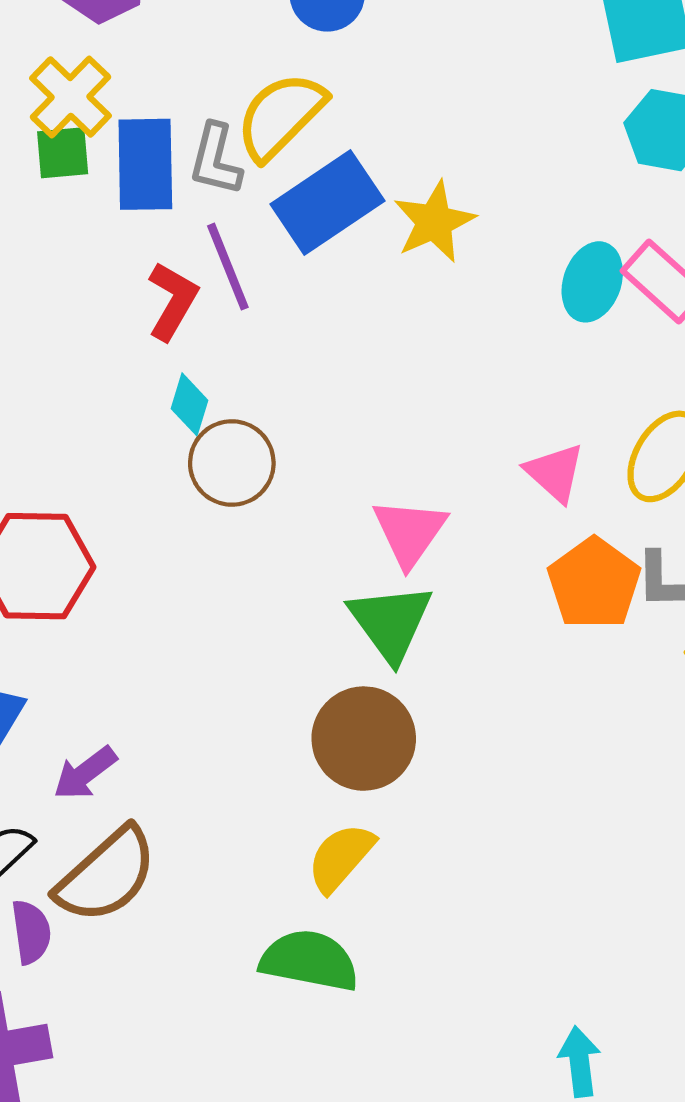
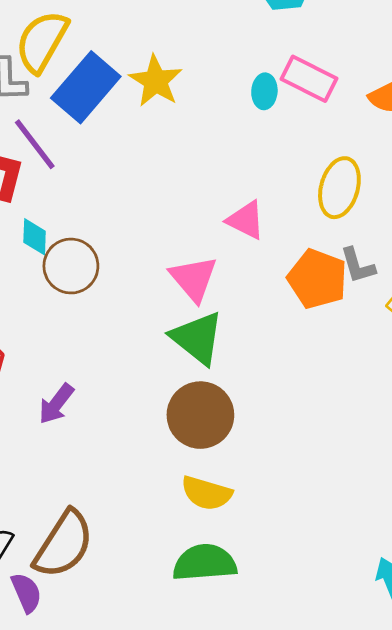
cyan ellipse: (592, 282) -> (264, 91), size x0.7
pink triangle: (555, 473) -> (246, 220), moved
purple arrow: (85, 773) -> (56, 404), moved
yellow semicircle: (341, 857) -> (206, 493), turned -99

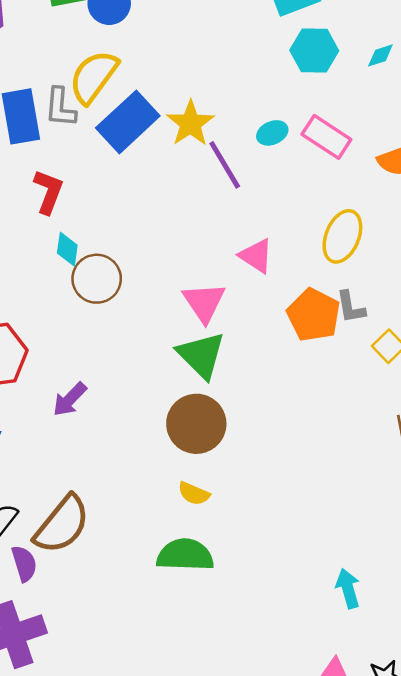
cyan ellipse: (264, 91) -> (272, 133), moved, turned 56
purple line: (35, 144) -> (225, 165), moved
yellow semicircle: (206, 493) -> (194, 494), size x0.7

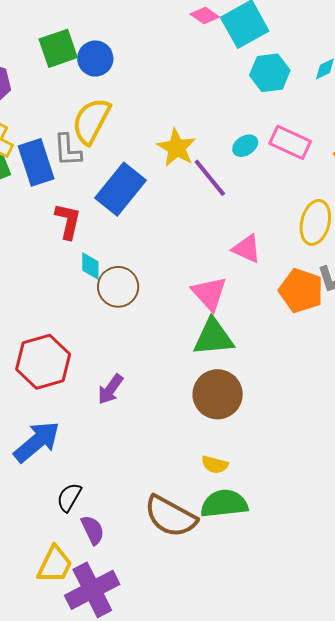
blue rectangle: (128, 122) -> (121, 189), moved
green triangle: (201, 355) -> (213, 337), turned -42
yellow semicircle: (194, 494) -> (215, 465), moved
brown semicircle: (62, 524) -> (170, 516), moved, turned 88

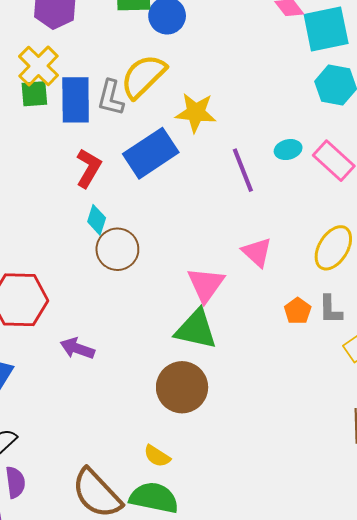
yellow star: (177, 148) -> (196, 113), moved, turned 30
orange pentagon: (301, 291) -> (298, 311), size x0.6
purple arrow: (110, 389) -> (77, 348), turned 56

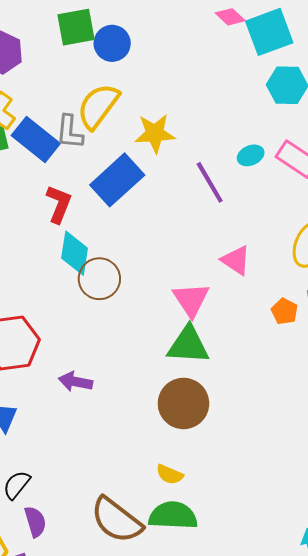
blue rectangle: (76, 100) -> (36, 139), turned -42
cyan diamond: (97, 220) -> (75, 253), size x1.5

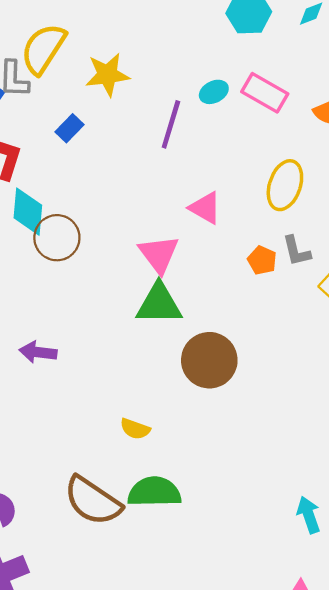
blue rectangle: (117, 180) -> (69, 128), size x0.5
purple line: (210, 182) -> (171, 124), turned 51
brown circle: (183, 403) -> (209, 360), moved
yellow semicircle: (170, 474) -> (135, 429), moved

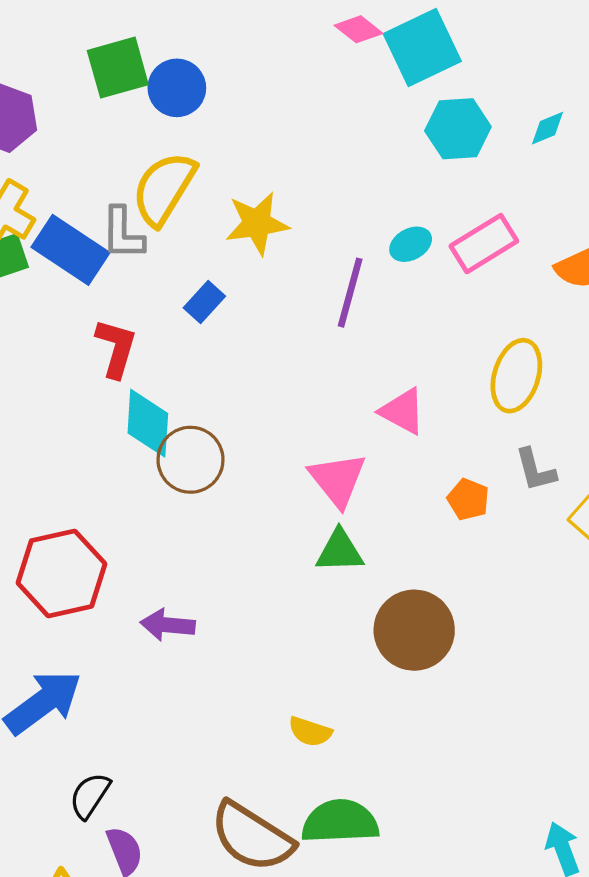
pink rectangle: (265, 93) -> (484, 244), turned -60
orange pentagon: (262, 260) -> (468, 499), moved
green triangle: (159, 304) -> (340, 551), size x0.7

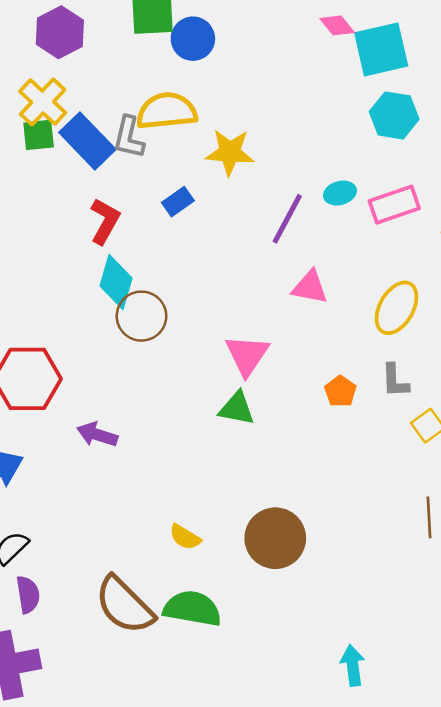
yellow semicircle: (164, 189) -> (167, 111), turned 40
pink triangle: (403, 411) -> (310, 287), moved, turned -30
brown circle: (414, 630) -> (275, 538), moved

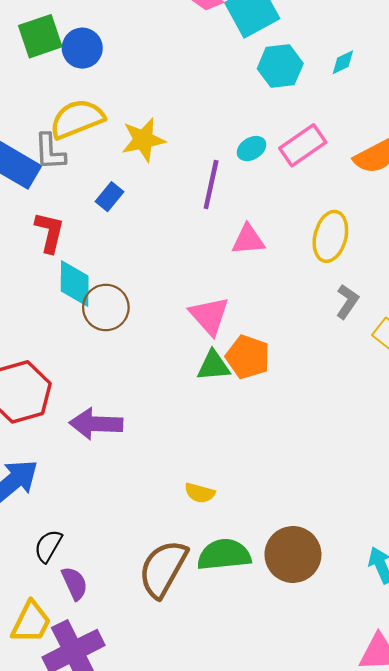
gray L-shape: (395, 381) -> (347, 302), turned -128
orange pentagon: (340, 391) -> (248, 357), moved, size x1.5
purple arrow: (97, 435) -> (96, 424), size x1.4
brown circle: (275, 538) -> (293, 555), moved
brown semicircle: (125, 605) -> (163, 569), turned 90

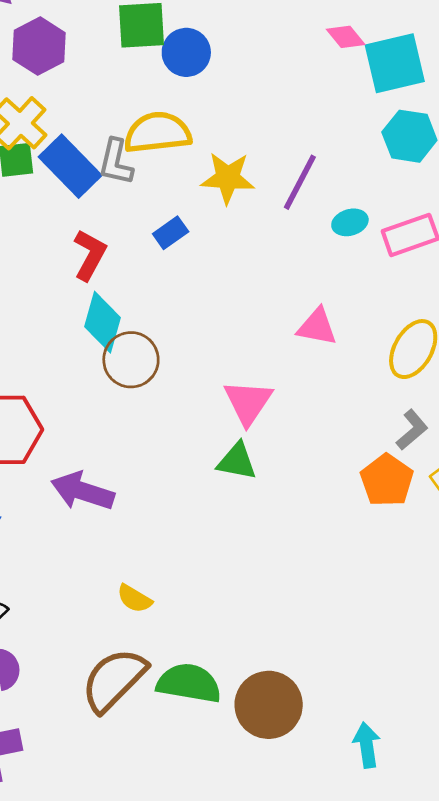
purple line: (211, 185) -> (300, 182), moved
orange pentagon: (248, 357) -> (387, 480), moved
yellow semicircle: (200, 493) -> (134, 599), moved

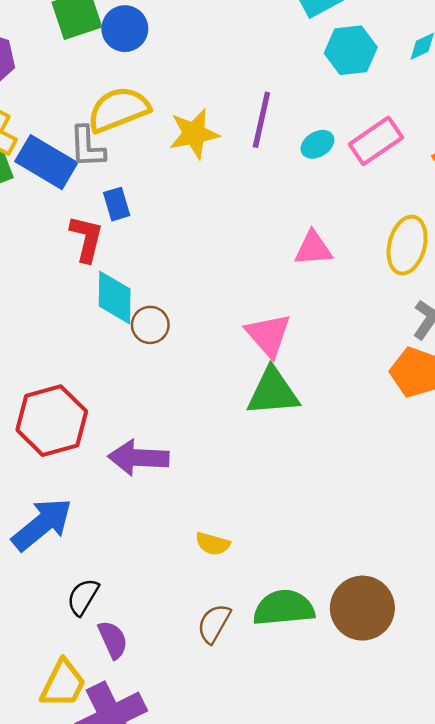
blue rectangle: (171, 233) -> (117, 204), moved, turned -56
brown circle: (131, 360) -> (150, 325), size x0.7
green triangle: (237, 461) -> (273, 392), size x1.4
brown semicircle: (114, 680) -> (214, 623), size x0.6

